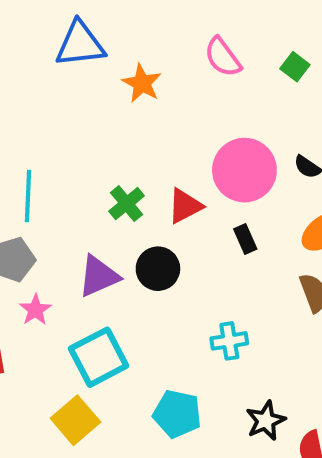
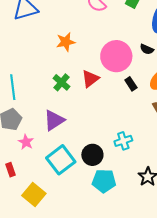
orange star: (142, 83) -> (66, 42), moved, turned -30
black rectangle: (245, 239) -> (131, 84), moved
black circle: (158, 269) -> (92, 155), moved
yellow square: (75, 420) -> (34, 195), moved

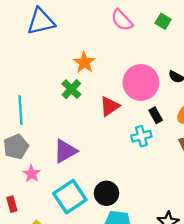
orange star: (66, 42) -> (84, 62), turned -30
green cross: (62, 82) -> (71, 89), moved
cyan cross: (123, 141) -> (141, 136), moved

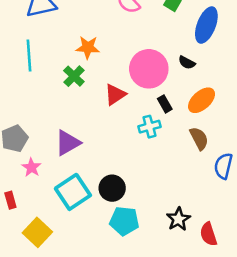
orange star: (84, 62) -> (88, 47), turned -30
cyan line: (21, 110) -> (29, 56), moved

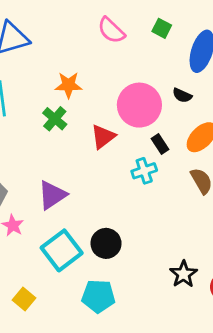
cyan pentagon: (124, 221) -> (98, 296), moved
yellow square: (37, 232) -> (24, 299), size x0.7

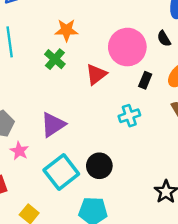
black semicircle: (182, 95) -> (164, 39), turned 35
black rectangle: (160, 144) -> (145, 80), turned 56
cyan cross: (144, 171) -> (129, 116), moved

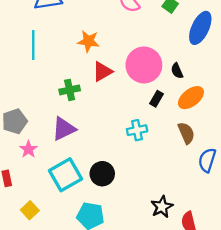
black semicircle: (164, 39) -> (177, 71), moved
green cross: (55, 59) -> (70, 90), moved, turned 30
red triangle: (96, 74) -> (102, 72), moved

